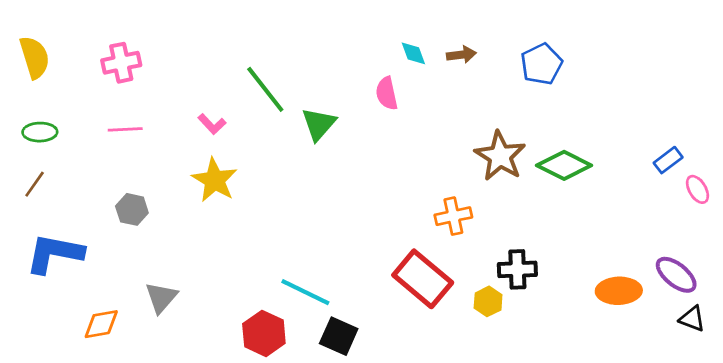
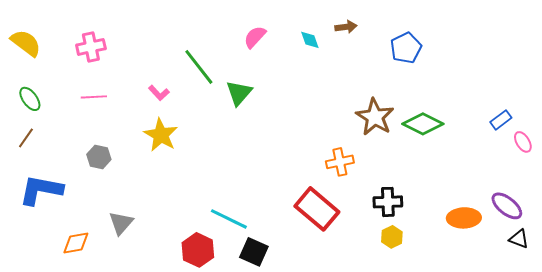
brown arrow: (461, 55) -> (346, 27), moved
yellow semicircle: (35, 57) -> (26, 43), turned -36
pink semicircle: (387, 93) -> (255, 37), moved, turned 55
green ellipse: (40, 132) -> (30, 99), turned 55
yellow hexagon: (488, 301) -> (392, 237), moved

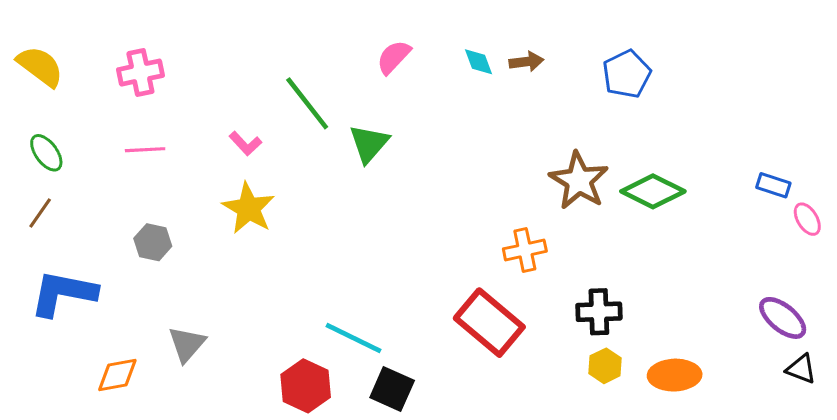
brown arrow: (346, 27) -> (526, 62), moved
blue rectangle: (501, 120) -> (773, 185), turned 55
orange ellipse: (464, 218) -> (675, 375), moved

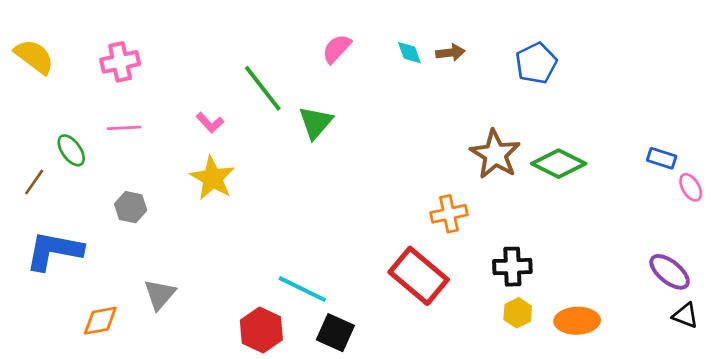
green ellipse: (46, 153) -> (71, 150), moved

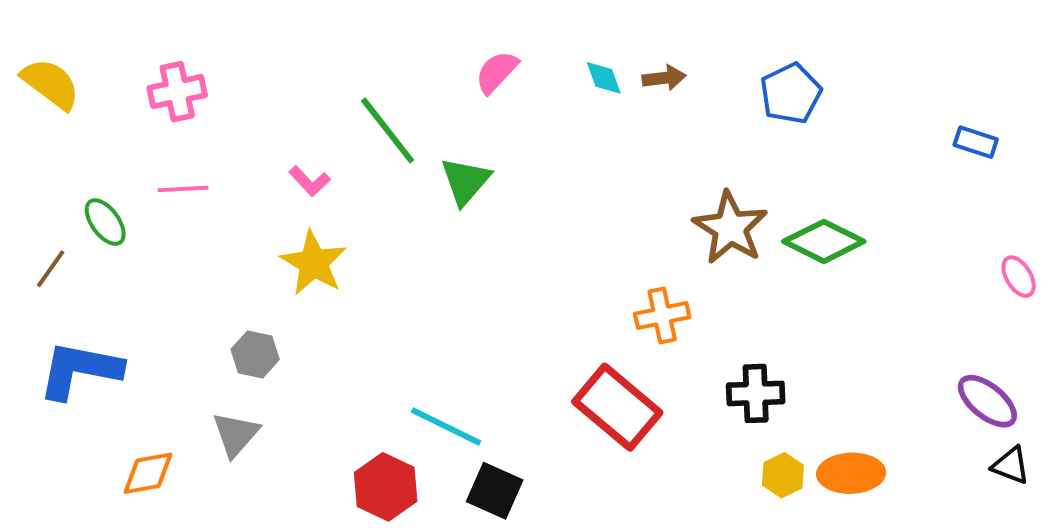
blue rectangle: (662, 158) -> (976, 142), moved
gray hexagon: (131, 207) -> (255, 354), moved
yellow hexagon: (518, 313) -> (783, 475), moved

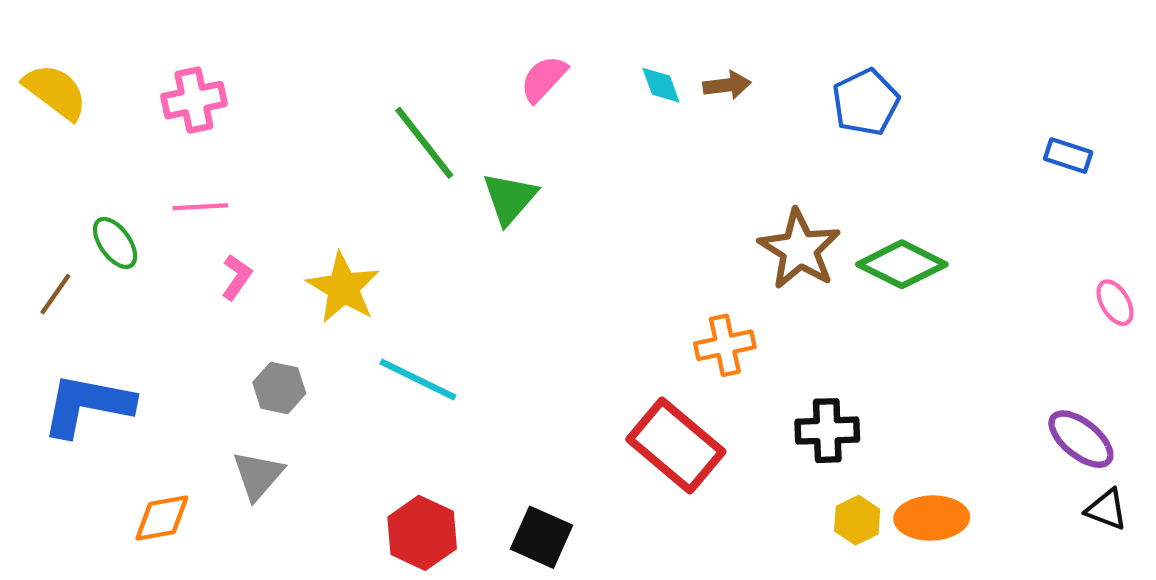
pink L-shape: (310, 181) -> (237, 277), moved, turned -102
cyan line: (446, 427) -> (418, 379), moved

